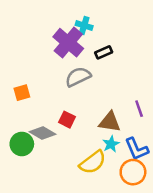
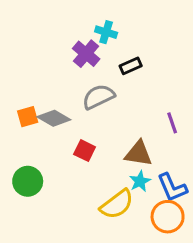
purple cross: (68, 43) -> (86, 54), size x0.7
purple line: (139, 109) -> (172, 123), moved
gray diamond: (43, 133) -> (54, 118), moved

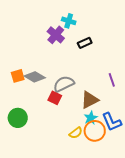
gray semicircle: (98, 97) -> (64, 84), moved
brown triangle: (138, 154) -> (90, 100), turned -36
yellow semicircle: (117, 204) -> (76, 133), size x0.6
orange circle: (168, 217) -> (95, 131), moved

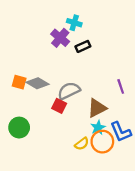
black rectangle: (85, 43) -> (83, 46), moved
orange square: (18, 76) -> (19, 82), turned 32

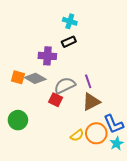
purple cross: (60, 38) -> (47, 56), moved, turned -36
black rectangle: (83, 46) -> (69, 42), moved
purple line: (121, 86) -> (88, 81), moved
cyan star: (98, 128) -> (117, 143), moved

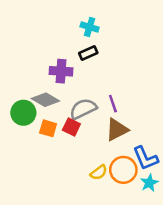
orange square: (18, 77) -> (48, 128), moved
green circle: (18, 120) -> (23, 113), moved

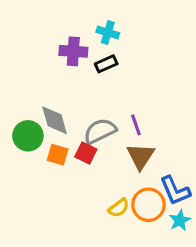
purple cross: (61, 71) -> (73, 51), moved
gray diamond: (45, 100) -> (55, 120), turned 44
brown triangle: (117, 130) -> (141, 156), turned -30

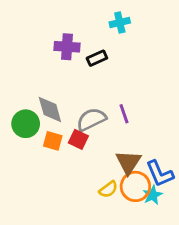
cyan cross: (108, 33) -> (120, 23), moved, turned -30
brown triangle: (141, 156) -> (128, 162), moved
cyan star: (180, 220) -> (153, 195), moved

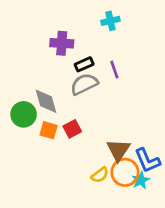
black rectangle: (97, 58) -> (84, 64), moved
purple line: (124, 114) -> (114, 70), moved
gray semicircle: (91, 119) -> (84, 84), moved
red square: (78, 139) -> (72, 129), turned 36

